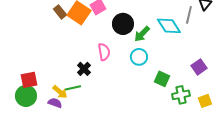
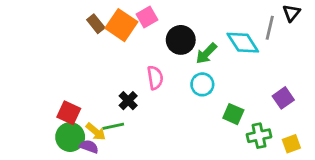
red square: (29, 80) -> (69, 113), moved, turned 36
green circle: (26, 96) -> (70, 137), moved

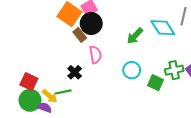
brown rectangle: (96, 24) -> (80, 35), moved
black circle: (181, 40) -> (91, 23), moved
cyan circle: (202, 84) -> (132, 70), moved
green cross: (259, 136) -> (174, 70), moved

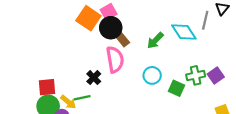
brown rectangle: (80, 35) -> (122, 39), moved
pink semicircle: (95, 55) -> (115, 60), size x1.4
red square: (29, 82) -> (47, 87), turned -30

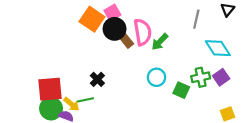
gray line: (205, 20) -> (196, 19), moved
cyan diamond: (184, 32) -> (218, 48), moved
pink semicircle: (115, 60) -> (143, 32), moved
red square: (47, 87) -> (50, 89), size x1.4

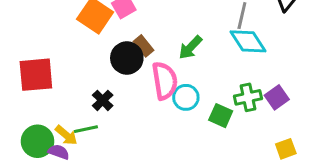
black circle: (115, 29) -> (127, 58), moved
pink semicircle: (143, 32) -> (165, 81), moved
cyan diamond: (218, 48) -> (248, 41), moved
red square: (50, 89) -> (36, 75), moved

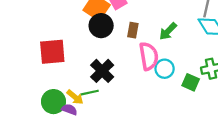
brown rectangle: (143, 46) -> (133, 30), turned 49
black circle: (127, 58) -> (101, 26), moved
black cross: (103, 100) -> (102, 71), size x1.5

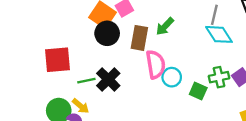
brown rectangle: (133, 30) -> (139, 38), size x1.5
green arrow: (168, 31) -> (165, 26), moved
green line: (90, 93) -> (86, 81), moved

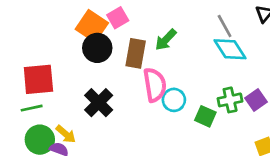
gray line: (214, 15) -> (225, 26), turned -42
green line: (86, 81) -> (32, 108), moved

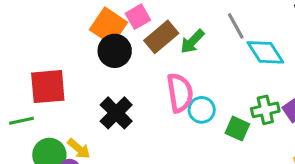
gray line: (225, 26) -> (236, 26), moved
brown rectangle: (136, 53) -> (161, 37), moved, turned 40
green line: (32, 108) -> (21, 121), moved

